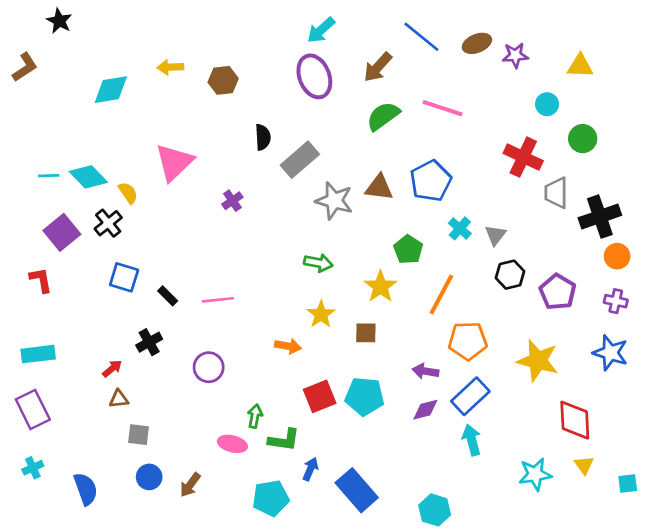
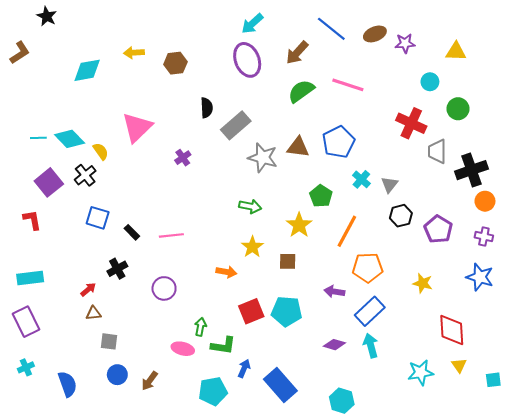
yellow star: (538, 361) -> (423, 283), size x0.6
purple diamond: (425, 410) -> (334, 345), moved, turned 30

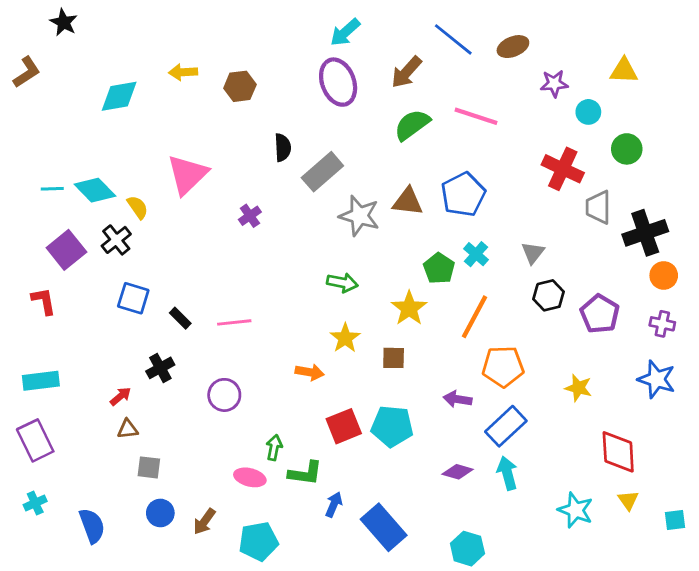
purple star: (405, 43) -> (554, 84), moved
cyan cross: (361, 179) -> (476, 254), moved
cyan star: (421, 373) -> (576, 510), turned 30
cyan pentagon: (213, 391) -> (258, 541), moved

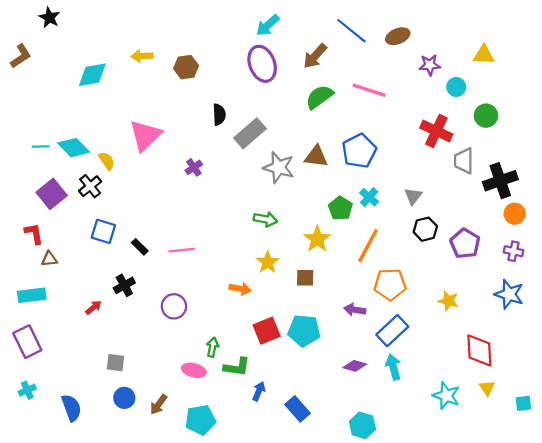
brown triangle: (128, 429) -> (49, 259), moved
blue rectangle: (384, 527) -> (297, 409), size x0.7

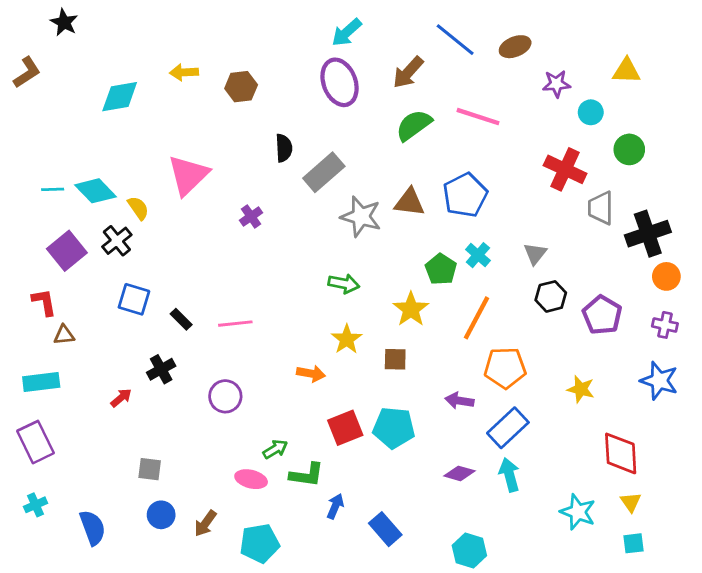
green arrow: (213, 347) -> (275, 449), turned 48
cyan square: (523, 403) -> (634, 543), moved

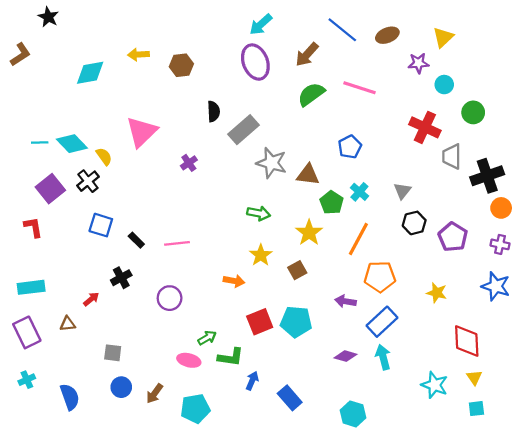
yellow triangle: (626, 71) -> (443, 37), moved, turned -45
blue pentagon: (465, 195) -> (350, 147), size x0.7
brown triangle: (409, 202) -> (308, 175), moved
brown triangle: (64, 335) -> (68, 324), moved
brown square: (395, 359) -> (297, 270), turned -30

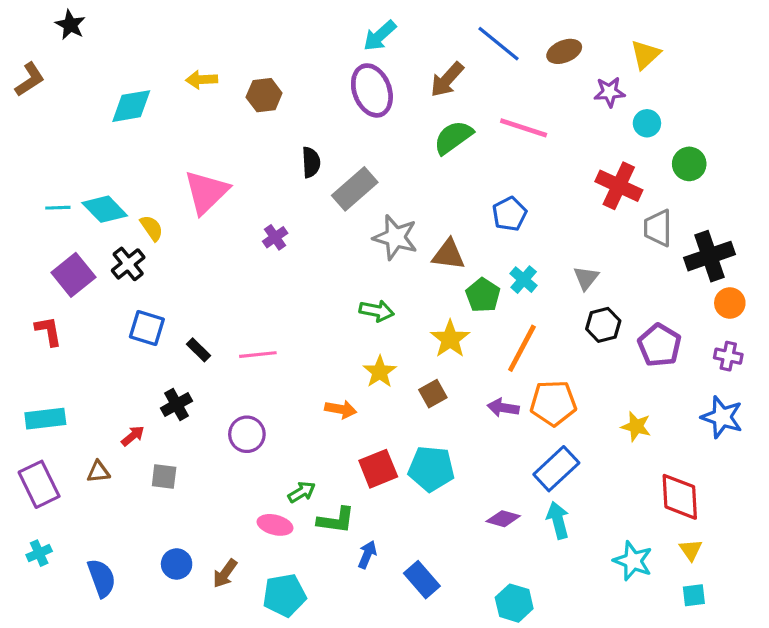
purple arrow: (346, 301) -> (503, 408), moved
gray square: (113, 353) -> (164, 476), moved

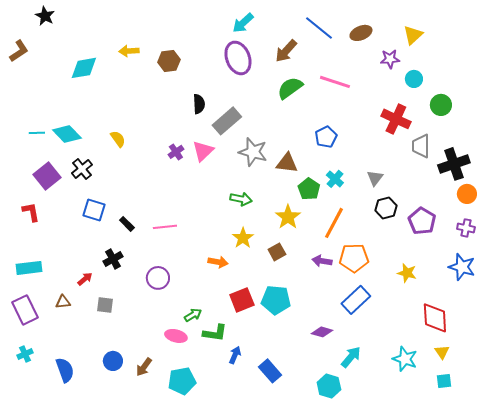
pink triangle: (206, 192) -> (203, 151), moved, size x0.7
yellow semicircle: (152, 228) -> (118, 139), moved
cyan arrow: (558, 520) -> (351, 357), moved, turned 55

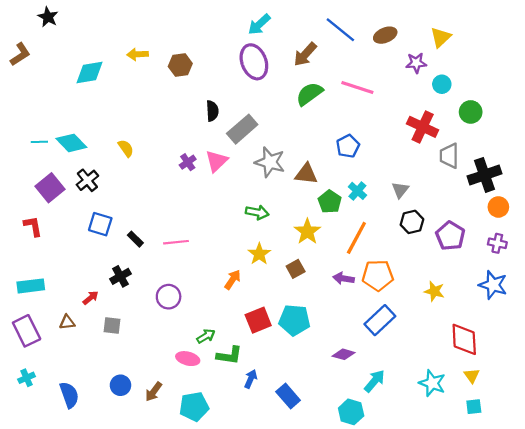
orange arrow: (218, 262) -> (233, 280), turned -66

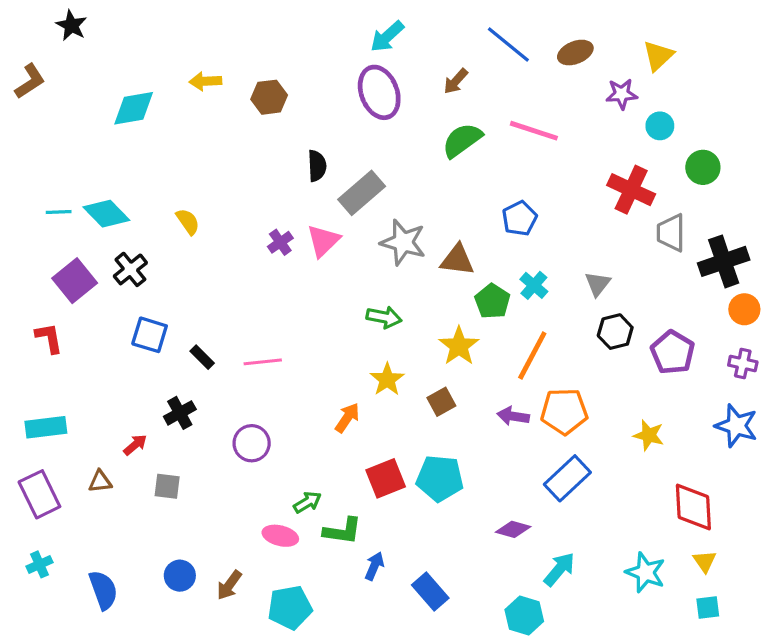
brown arrow: (305, 54) -> (456, 81), size x0.7

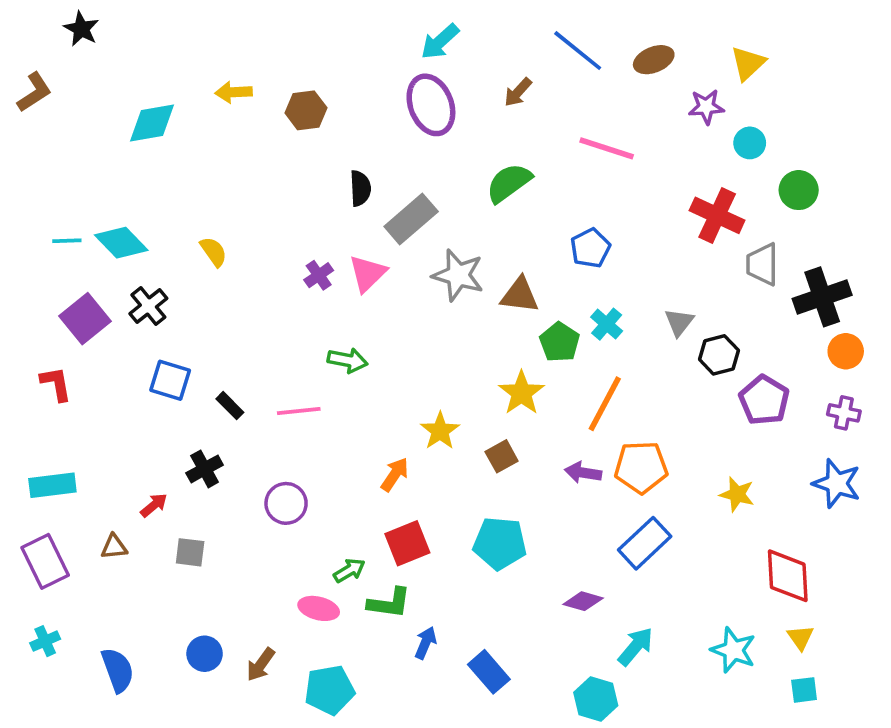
green semicircle: (462, 140) -> (509, 183), moved
green arrow: (384, 317) -> (348, 360), moved
black hexagon: (615, 332) -> (719, 355), moved
red square: (386, 478) -> (407, 543), moved

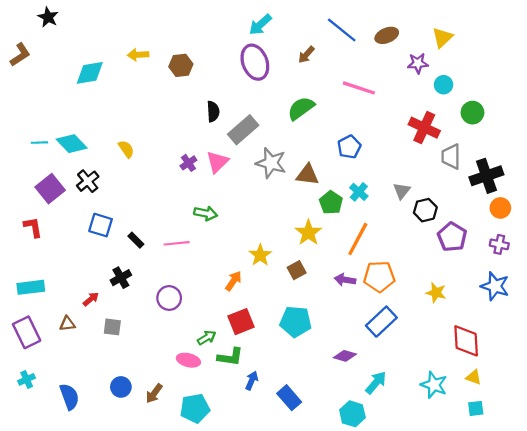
yellow triangle: (800, 637) -> (474, 377), turned -35

